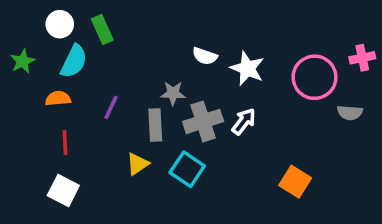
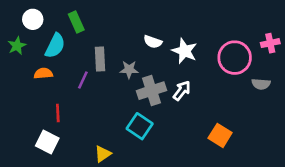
white circle: (60, 24) -> (33, 19), moved
gray rectangle: (155, 125) -> (100, 59), moved
red line: (65, 143) -> (58, 113), moved
yellow triangle: (138, 164) -> (103, 154), moved

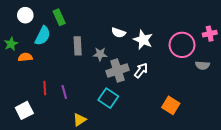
green star: (17, 46) -> (11, 44), moved
orange semicircle: (43, 73) -> (25, 57), moved
purple line: (83, 80) -> (64, 92), moved, turned -40
white square: (47, 142) -> (24, 110), moved, turned 36

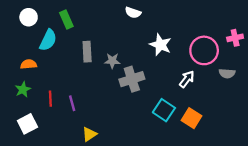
white semicircle: (118, 33) -> (133, 13), moved
green star: (11, 44) -> (23, 89), moved
white arrow: (141, 70) -> (187, 79), moved
cyan square: (108, 98) -> (164, 110), moved

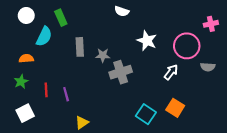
pink cross: (235, 38) -> (211, 24), moved
cyan square: (164, 110) -> (146, 114), moved

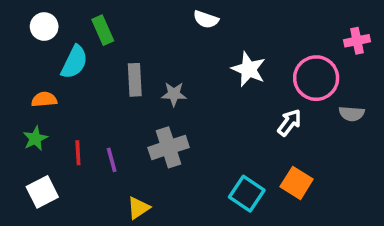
gray cross: (121, 72) -> (169, 147), moved

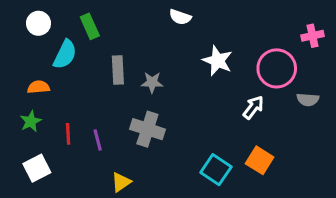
gray cross: (169, 147) -> (147, 129), turned 36

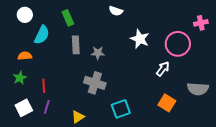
green rectangle: (90, 26) -> (68, 18), moved
gray semicircle: (308, 100) -> (198, 89), moved, size x1.5
purple line: (98, 140) -> (47, 107), moved, turned 32
cyan square: (216, 170) -> (121, 109), moved, turned 36

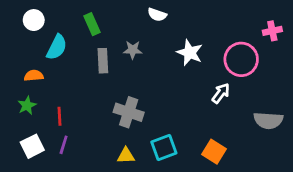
gray star: (98, 53) -> (133, 50), moved
orange square: (167, 103) -> (214, 152), moved
yellow triangle: (78, 117) -> (126, 156), moved, turned 32

